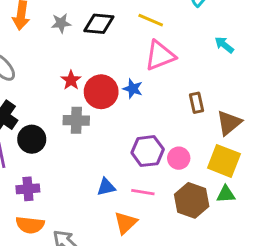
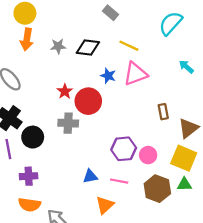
blue star: (133, 89) -> (108, 76), moved

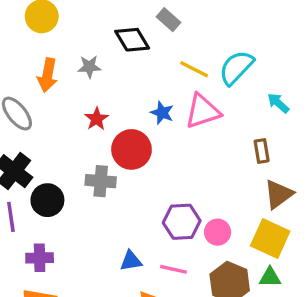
cyan semicircle: (171, 23) -> (236, 68), moved
orange arrow: (27, 39) -> (47, 75), moved
black diamond: (88, 48) -> (132, 40), moved, turned 50
red star: (65, 91) -> (96, 119), moved
brown rectangle: (163, 112) -> (262, 151), moved

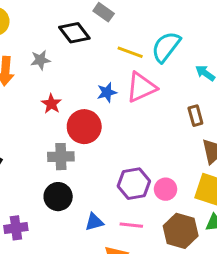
blue star: (162, 113) -> (107, 92), turned -30
black circle: (47, 200) -> (58, 197), moved

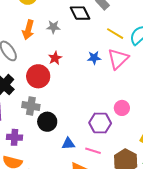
pink triangle: (141, 87) -> (118, 59), turned -30
red circle: (84, 127) -> (38, 76), moved
gray cross: (61, 157) -> (31, 106), moved
pink circle: (166, 189) -> (122, 108), moved

